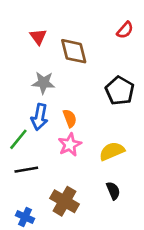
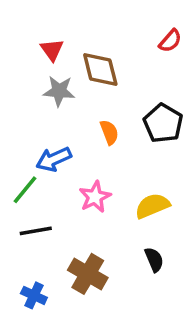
gray star: (43, 83) -> (59, 91), moved
blue arrow: (39, 117) -> (54, 159), turned 55
orange semicircle: (70, 118) -> (109, 132), moved

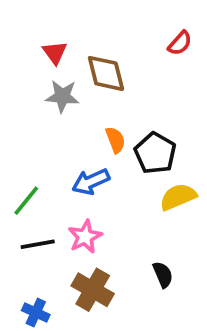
black pentagon: (163, 123) -> (155, 153), moved
blue arrow: (54, 159) -> (91, 182), moved
pink star: (95, 197) -> (85, 237), moved
yellow semicircle: (152, 206) -> (178, 197), moved

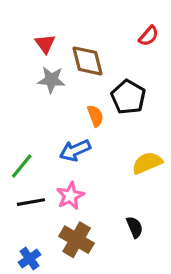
black pentagon: (155, 153) -> (128, 97), moved
blue cross: (36, 313) -> (30, 259), turned 30

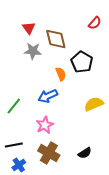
black line: (31, 202) -> (14, 145), moved
black semicircle: (135, 227) -> (85, 153), moved, turned 80

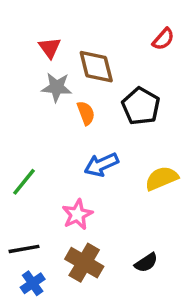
orange semicircle: (61, 74) -> (86, 113), moved
blue arrow: (48, 96) -> (101, 165), moved

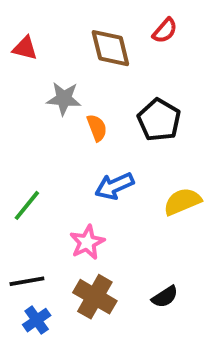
red semicircle: (163, 39) -> (165, 31), moved
red triangle: (50, 48) -> (25, 48), moved, turned -40
brown diamond: (96, 67) -> (110, 48), moved

